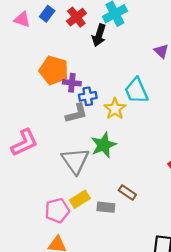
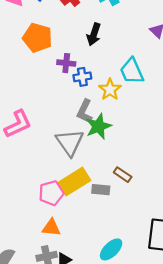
black arrow: (99, 35) -> (94, 34), moved
orange pentagon: (54, 70) -> (37, 38), moved
gray L-shape: (76, 113) -> (85, 111), moved, turned 130
yellow rectangle: (80, 199) -> (74, 182), size x1.5

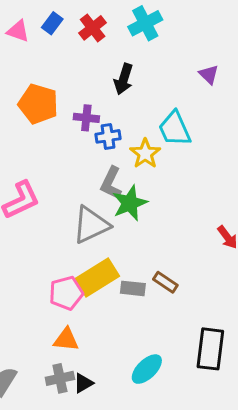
orange pentagon: (37, 38) -> (38, 104), moved
gray triangle: (70, 142) -> (91, 225), turned 40
brown rectangle: (123, 175) -> (165, 282), moved

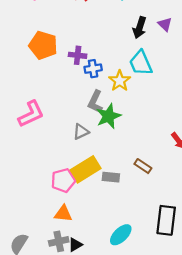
black arrow: (124, 79) -> (140, 28), moved
gray triangle: (91, 225) -> (81, 132), size x0.6
brown rectangle: (165, 282) -> (143, 166), moved

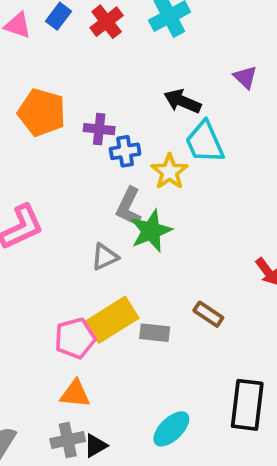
black arrow: (140, 28) -> (182, 101), moved, turned 95

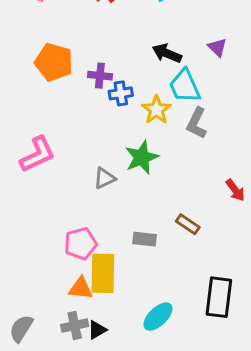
purple triangle: (245, 77) -> (217, 47), moved
gray L-shape: (129, 207) -> (197, 123), moved
yellow rectangle: (112, 320) -> (103, 273), moved, turned -57

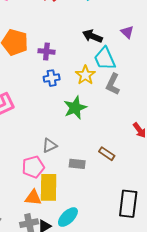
blue cross: (121, 93) -> (52, 78), moved
gray triangle: (104, 178) -> (50, 145), moved
cyan ellipse: (158, 317) -> (68, 217), moved

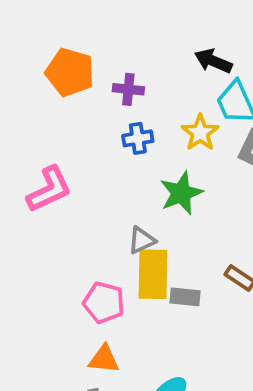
gray triangle: (50, 145) -> (142, 240), moved
pink pentagon: (33, 167) -> (104, 303), turned 30
yellow rectangle: (49, 187) -> (153, 274), moved

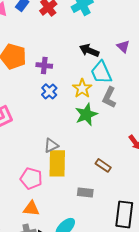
blue cross: (138, 138) -> (49, 91), turned -35
green star: (181, 193) -> (86, 114), moved
gray rectangle: (185, 297) -> (85, 192), moved

